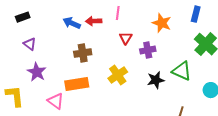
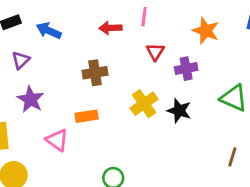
blue arrow: (72, 23) -> (49, 31), moved
purple triangle: (30, 44) -> (21, 60), turned 40
black star: (156, 80) -> (179, 111), moved, turned 30
orange rectangle: (77, 84) -> (87, 116), size x0.7

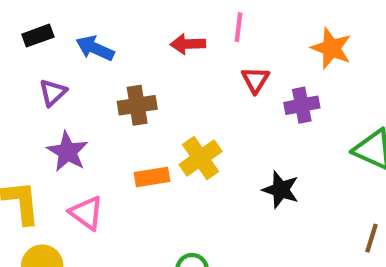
brown cross: (95, 73) -> (137, 105), moved
yellow cross: (144, 104) -> (200, 158), moved
black star: (179, 111) -> (281, 190), moved
pink triangle: (57, 140) -> (87, 213), moved

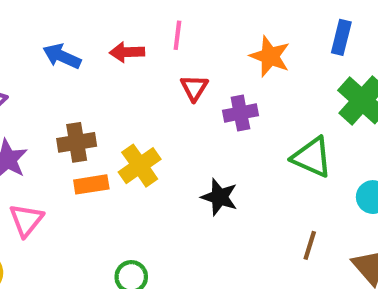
blue arrow: (95, 48) -> (62, 56), moved
brown cross: (137, 105) -> (77, 142), moved
pink triangle: (87, 213) -> (26, 220), turned 33

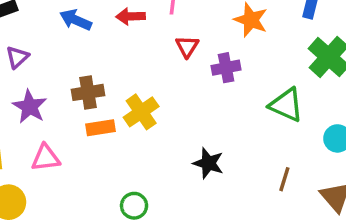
black star: (219, 197) -> (208, 163), moved
pink triangle: (26, 220) -> (46, 158), turned 44

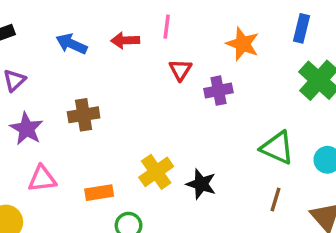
green triangle: (286, 105) -> (277, 148), moved
yellow cross: (141, 112) -> (156, 172), moved
orange rectangle: (100, 128) -> (99, 193), moved

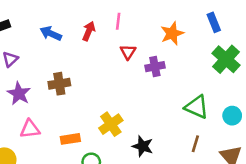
blue rectangle: (301, 28) -> (214, 22), turned -36
red arrow: (125, 40) -> (89, 31), turned 114
orange star: (243, 44) -> (172, 33), turned 30
black star: (201, 184) -> (143, 146), moved

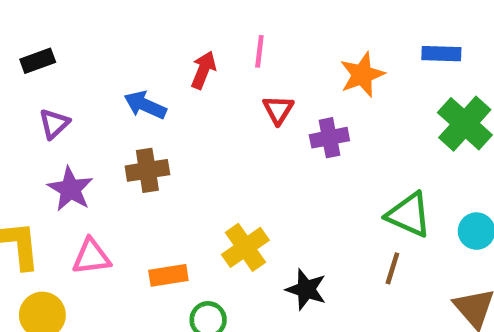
blue rectangle: (214, 22) -> (441, 54), turned -66
blue arrow: (51, 33) -> (145, 105), moved
brown line: (195, 144) -> (392, 268), moved

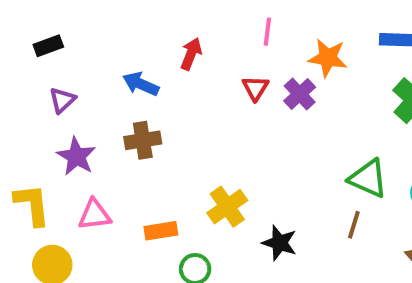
pink line: (259, 51) -> (267, 32), moved
orange star: (362, 75) -> (328, 58), turned 30
purple cross: (329, 138) -> (300, 94), moved, turned -32

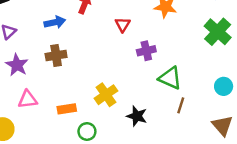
blue arrow: (141, 84) -> (55, 22), turned 144
purple cross: (300, 94) -> (146, 51), moved, turned 30
green triangle: (368, 178) -> (170, 78), moved

